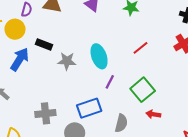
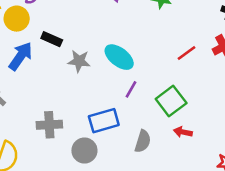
red line: (140, 48) -> (186, 53), moved
cyan ellipse: (99, 56) -> (119, 57), turned -35

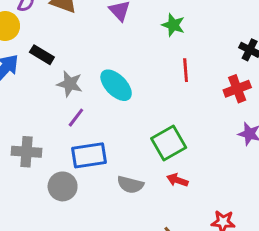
red line: (186, 53) -> (186, 70), moved, turned -66
purple line: (131, 89) -> (76, 118), moved
gray semicircle: (143, 141) -> (130, 185), turned 80

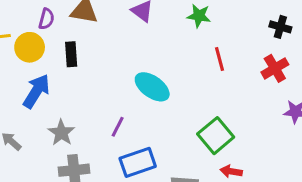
black rectangle: (42, 55) -> (71, 54), moved, turned 65
gray star: (70, 84) -> (61, 133), moved, turned 30

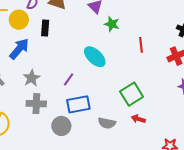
green star: (199, 16) -> (112, 24), moved

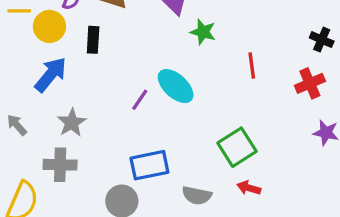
purple line: (69, 79) -> (140, 100), moved
gray cross: (36, 104) -> (60, 165), moved

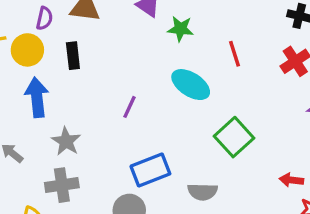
blue arrow: (51, 75) -> (37, 97), turned -36
cyan ellipse: (176, 86) -> (191, 85), moved
red arrow: (249, 188) -> (291, 180), moved

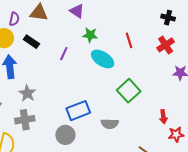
green star: (180, 29) -> (90, 35), moved
black rectangle: (73, 56) -> (31, 42), turned -49
purple line: (129, 107) -> (64, 54), moved
red arrow: (291, 180) -> (163, 117), turned -104

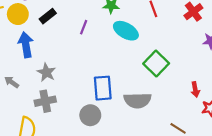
black rectangle: (31, 42) -> (48, 16), turned -70
blue rectangle: (78, 111) -> (103, 88), turned -70
gray semicircle: (110, 124) -> (138, 100), size x1.4

